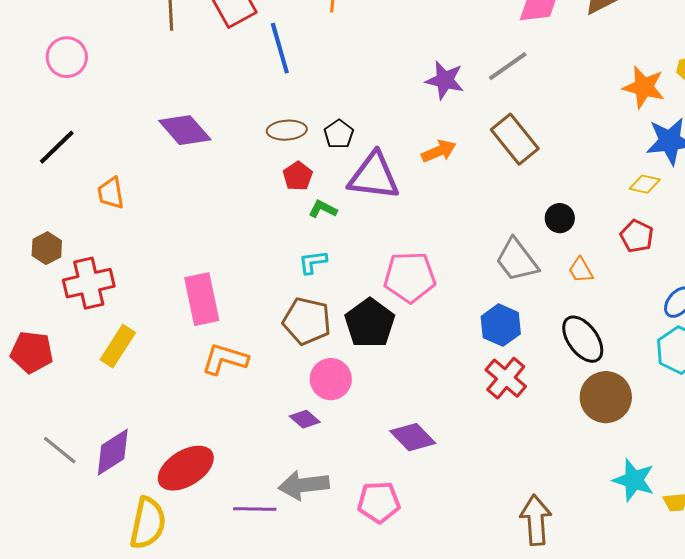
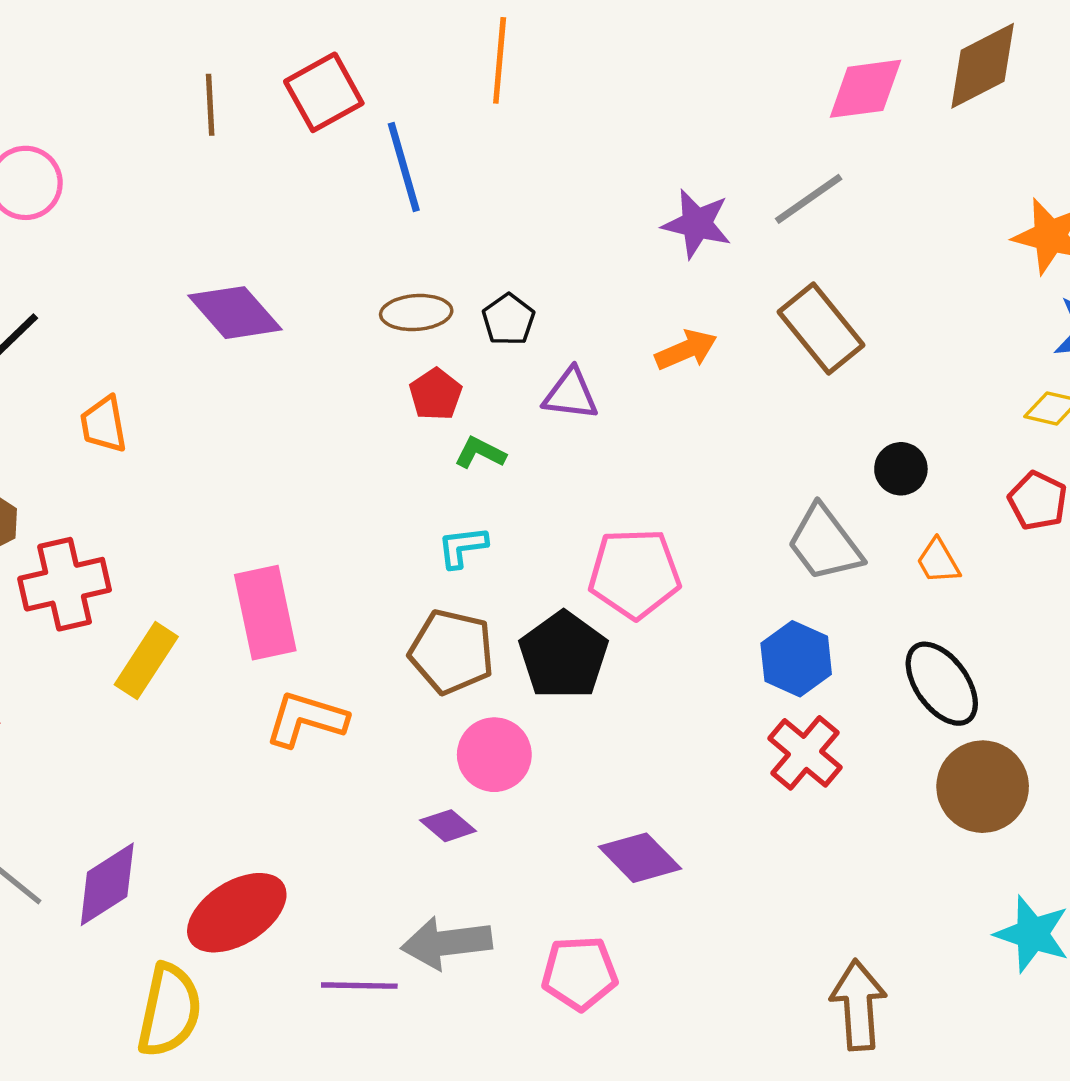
purple triangle: (374, 176) -> (571, 394), size x0.6
yellow rectangle: (118, 346) -> (146, 661), moved

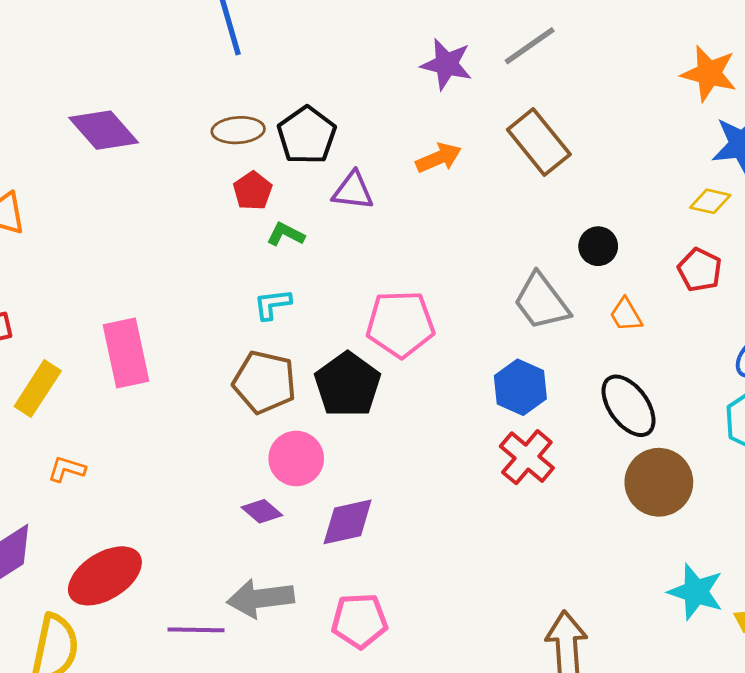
black pentagon: (508, 320) -> (307, 135), size x1.5
orange L-shape: (306, 719) -> (67, 469), moved, size x0.6
purple diamond: (640, 858) -> (348, 522), moved, turned -58

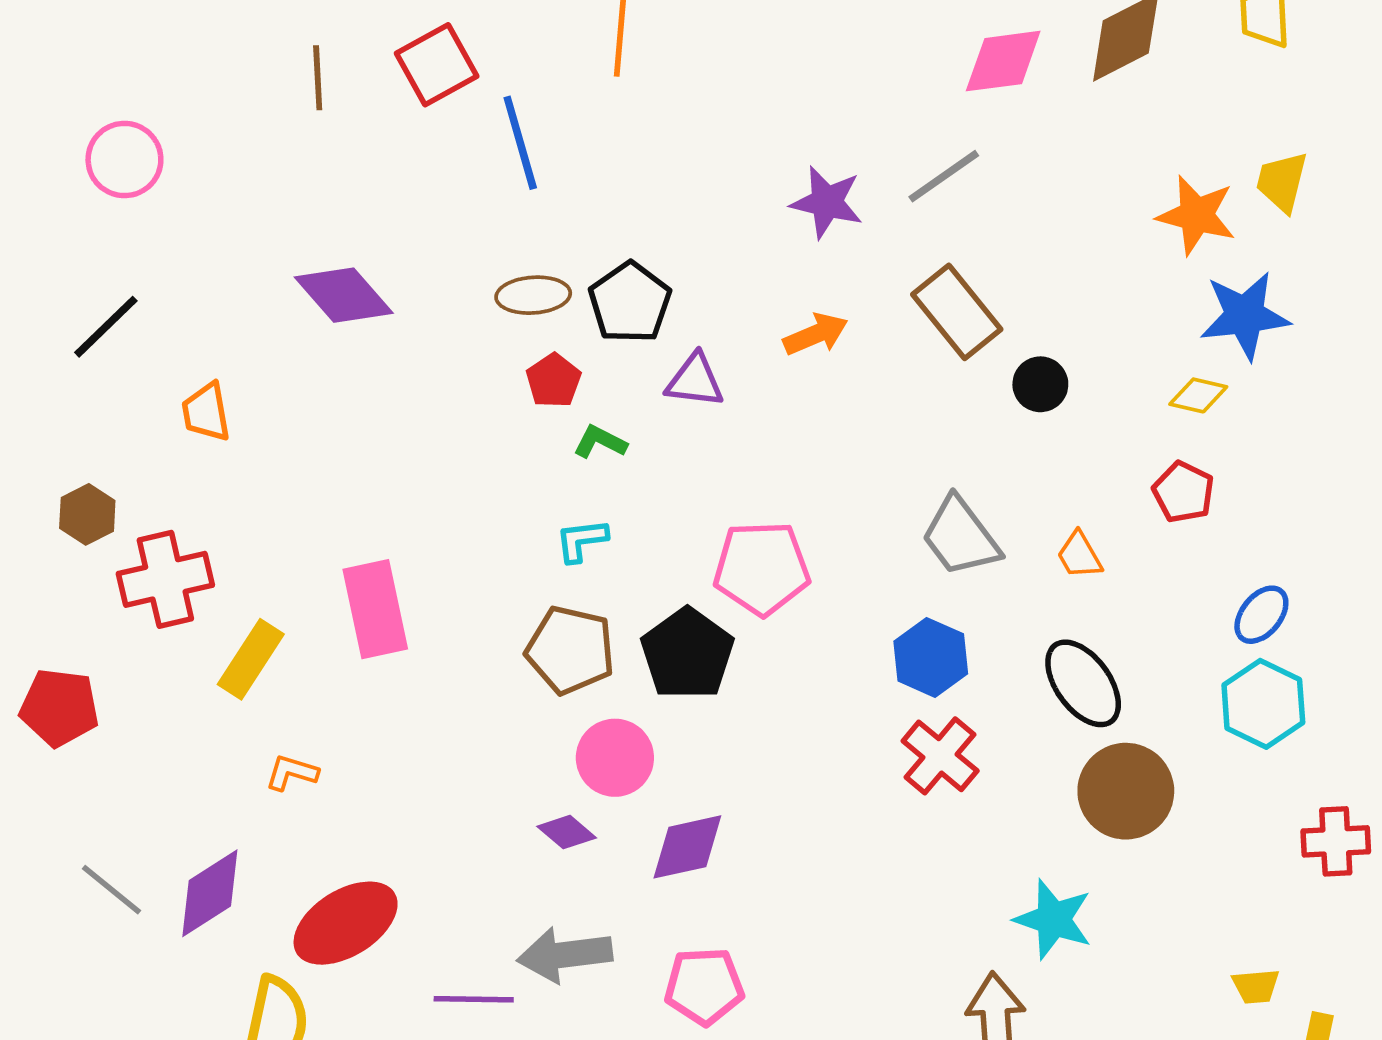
black circle: (598, 246) -> (1040, 384), moved
cyan star: (696, 592) -> (1053, 919), moved

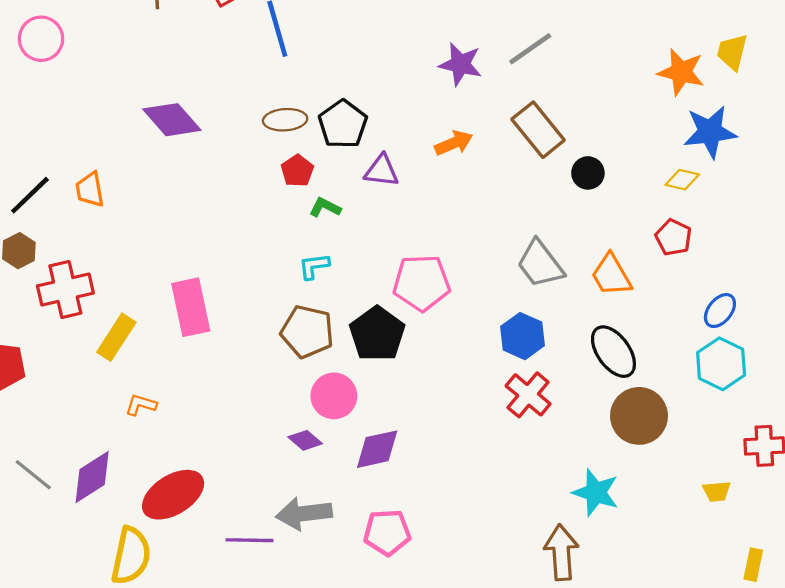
black line: (106, 327) -> (30, 195), moved
orange trapezoid: (1079, 555) -> (611, 275), size x1.5
yellow trapezoid: (1256, 986) -> (717, 491), moved

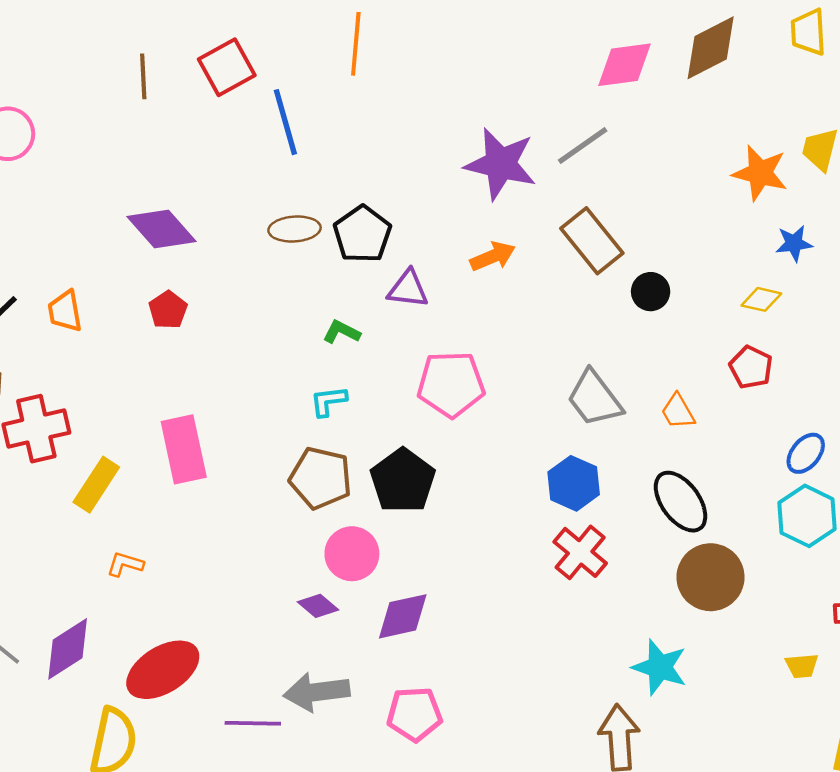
purple star: (460, 64) -> (501, 164), size x1.4
blue star: (710, 132) -> (794, 243), size x0.6
red pentagon: (297, 171) -> (168, 310), moved
orange trapezoid: (611, 275) -> (678, 412), size x0.7
pink pentagon: (422, 283) -> (451, 384), moved

